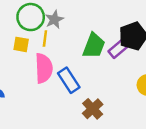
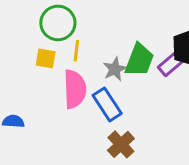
gray star: (54, 19) -> (115, 69), moved
brown cross: (93, 109) -> (121, 144), moved

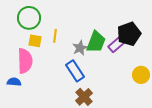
green circle: (58, 23) -> (29, 18), moved
pink semicircle: (75, 89) -> (25, 61), moved

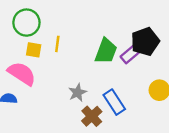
gray star: (80, 48) -> (77, 93), moved
pink semicircle: (25, 61) -> (22, 74), turned -55
blue rectangle: (75, 71) -> (114, 102), moved

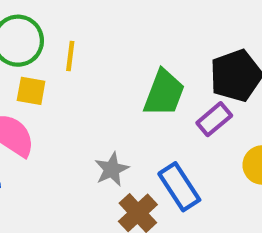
yellow line: (57, 44) -> (70, 56), moved
purple rectangle: (130, 55) -> (214, 119), moved

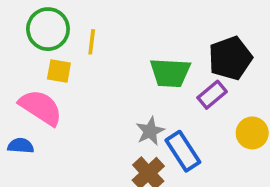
green trapezoid: (164, 93) -> (170, 73), turned 72
gray star: (112, 169) -> (150, 131), moved

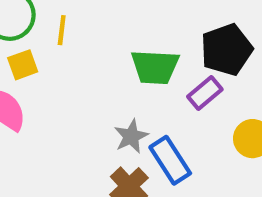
yellow square: (59, 71) -> (23, 65), turned -30

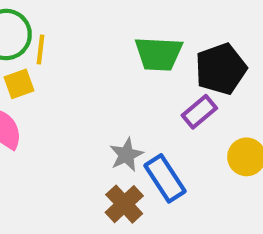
yellow line: (62, 30) -> (40, 50), moved
green trapezoid: (155, 67) -> (159, 54), moved

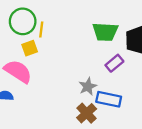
purple rectangle: (199, 112) -> (114, 63), moved
blue rectangle: (165, 178) -> (109, 99), turned -45

